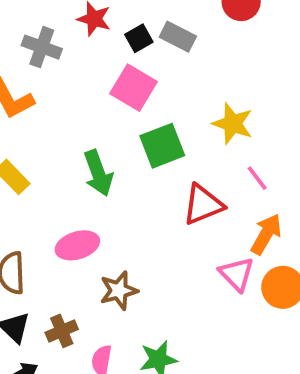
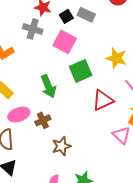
gray cross: (42, 47) -> (33, 29), moved
pink ellipse: (77, 245) -> (19, 115), moved
brown cross: (62, 331) -> (43, 120), moved

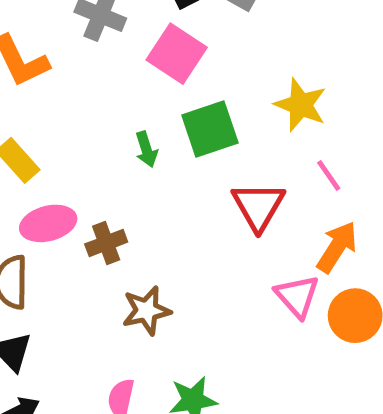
green arrow: (48, 86) -> (146, 149), moved, size x0.6
red triangle: (103, 100) -> (258, 206), turned -40

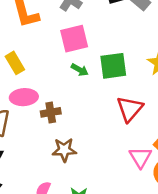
pink square: (177, 54) -> (74, 39), moved, turned 32
green arrow: (146, 149) -> (80, 70), turned -54

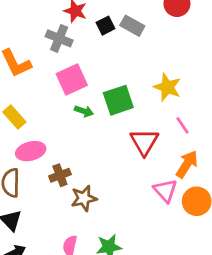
brown cross: (51, 112) -> (60, 175), moved

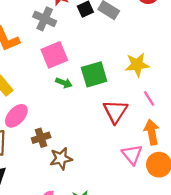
yellow star: (167, 87) -> (137, 65), turned -30
pink ellipse: (31, 151) -> (16, 116), turned -35
orange arrow: (187, 164) -> (152, 132), turned -45

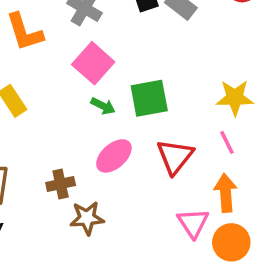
pink square: (54, 55) -> (93, 63), turned -32
yellow star: (137, 65) -> (235, 98), moved
pink ellipse: (16, 116) -> (114, 156), moved

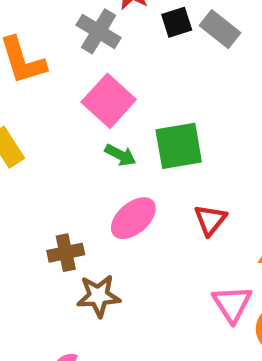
red triangle: (175, 157) -> (210, 220), size x0.7

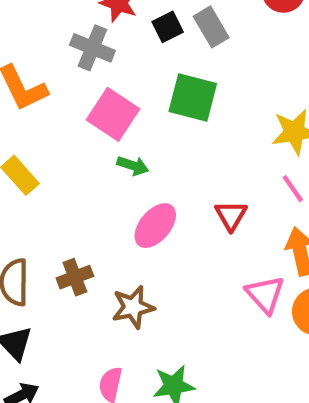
gray rectangle: (220, 29) -> (211, 27), turned 30
green square: (179, 146) -> (193, 98), moved, turned 33
brown cross: (66, 253) -> (75, 277), moved

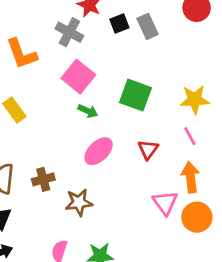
green square: (193, 98) -> (135, 95), moved

